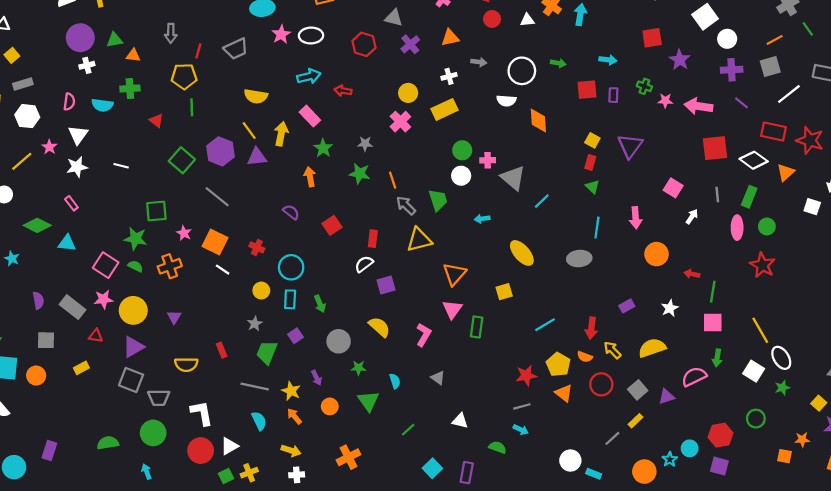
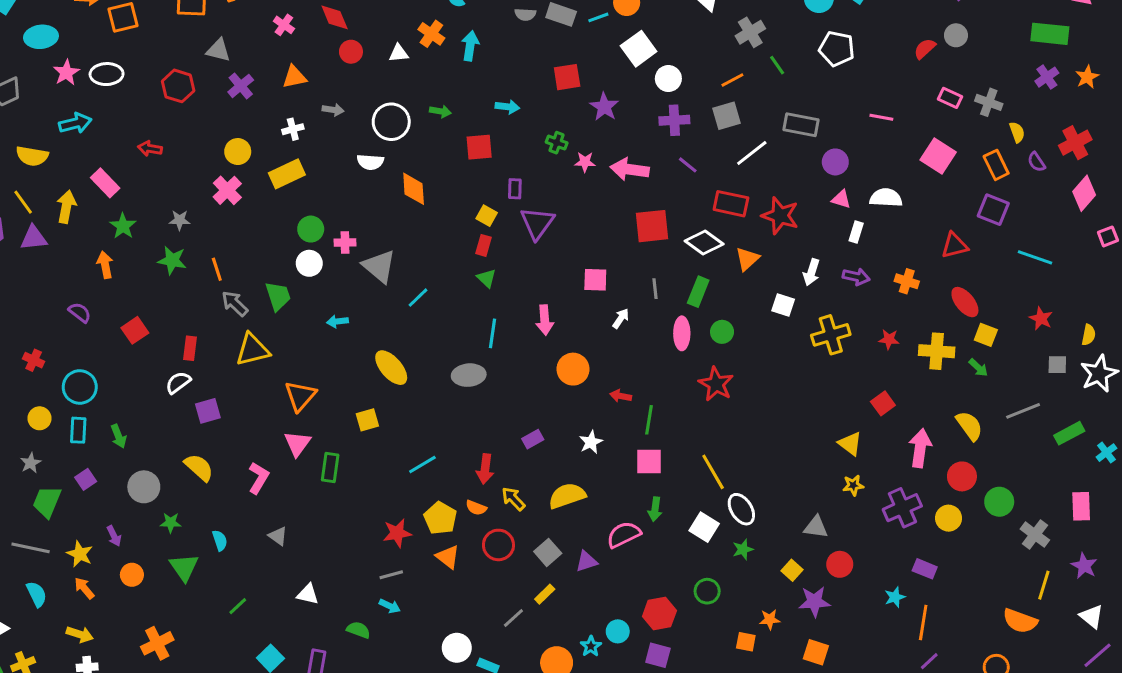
cyan arrow: (309, 76) -> (75, 123), moved
purple rectangle: (613, 95) -> (515, 189), moved
pink square: (673, 188) -> (595, 280), turned -30

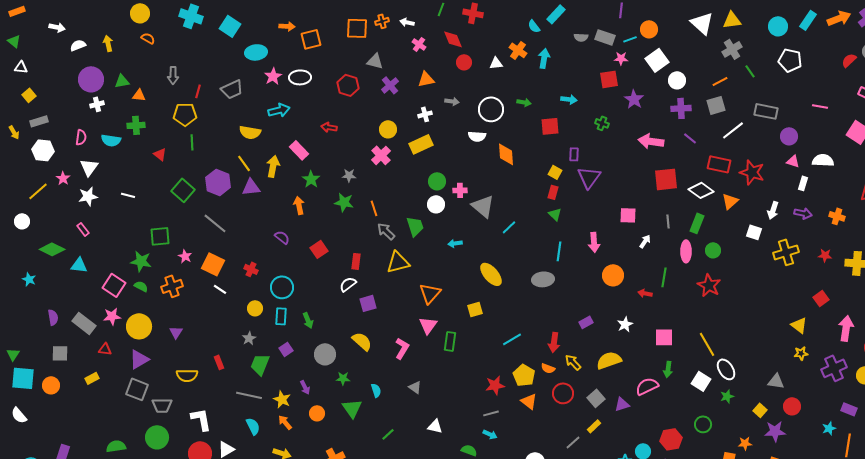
pink star: (585, 162) -> (621, 58), moved
green line: (649, 420) -> (664, 277), moved

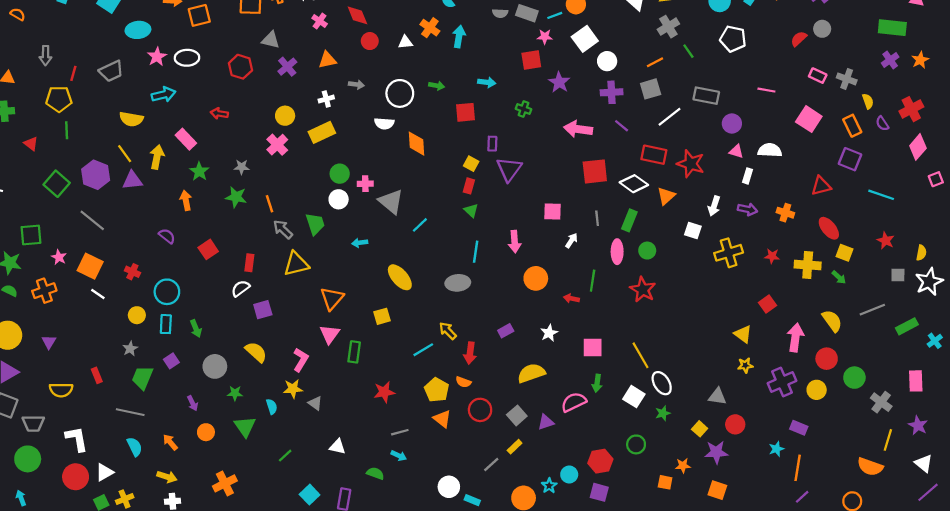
yellow arrow: (573, 362) -> (448, 331), moved
red star: (495, 385) -> (384, 392), moved
yellow star: (282, 399) -> (293, 389), moved, turned -30

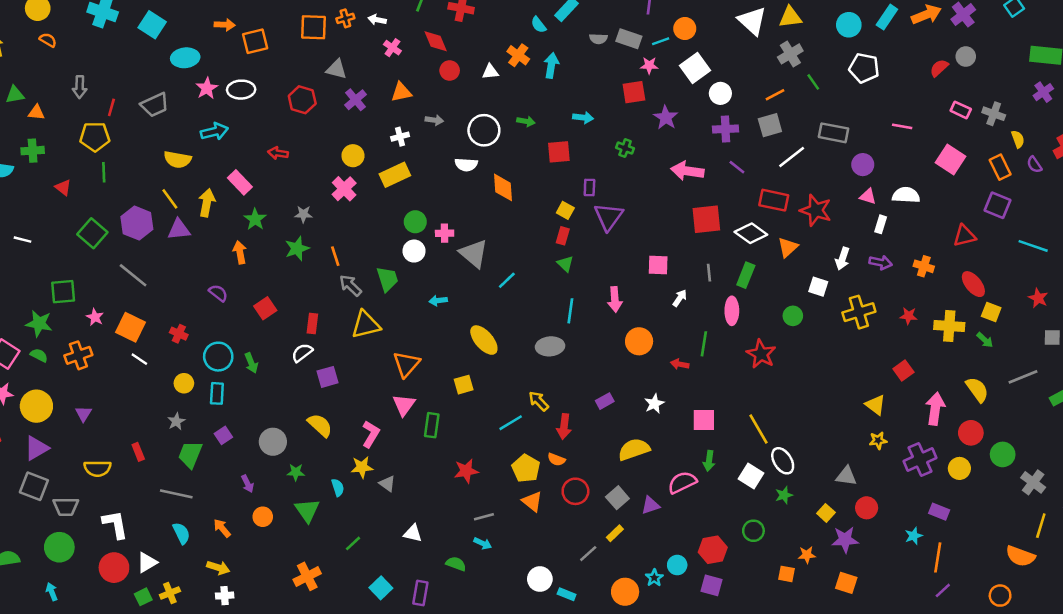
green star: (236, 197) -> (297, 248), turned -30
green circle: (647, 251) -> (793, 316), moved
green arrow: (196, 329) -> (251, 363), moved
orange cross: (225, 483) -> (307, 576), moved

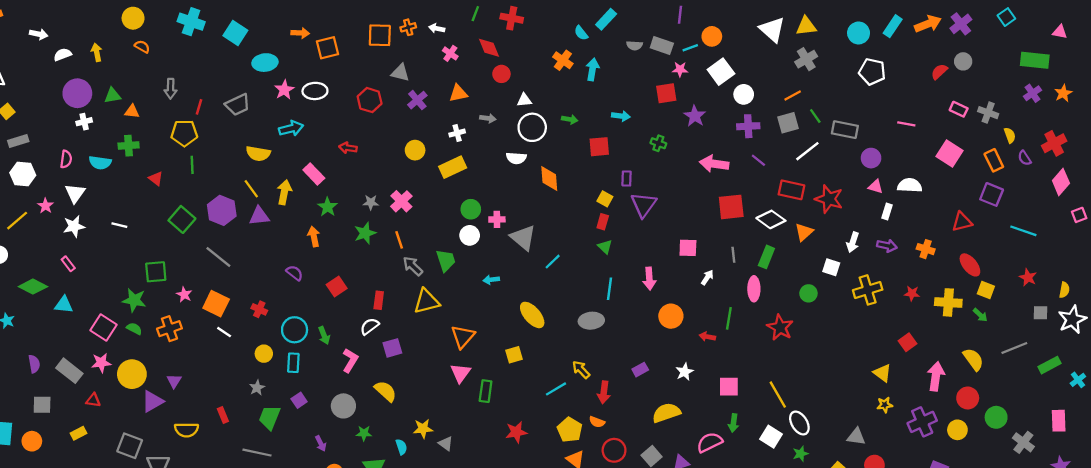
white triangle: (490, 72) -> (524, 100), moved
green line: (813, 82) -> (815, 116), moved
pink cross: (344, 189) -> (401, 201), moved
pink L-shape: (371, 434) -> (350, 360), moved
purple triangle: (36, 448) -> (152, 401), moved

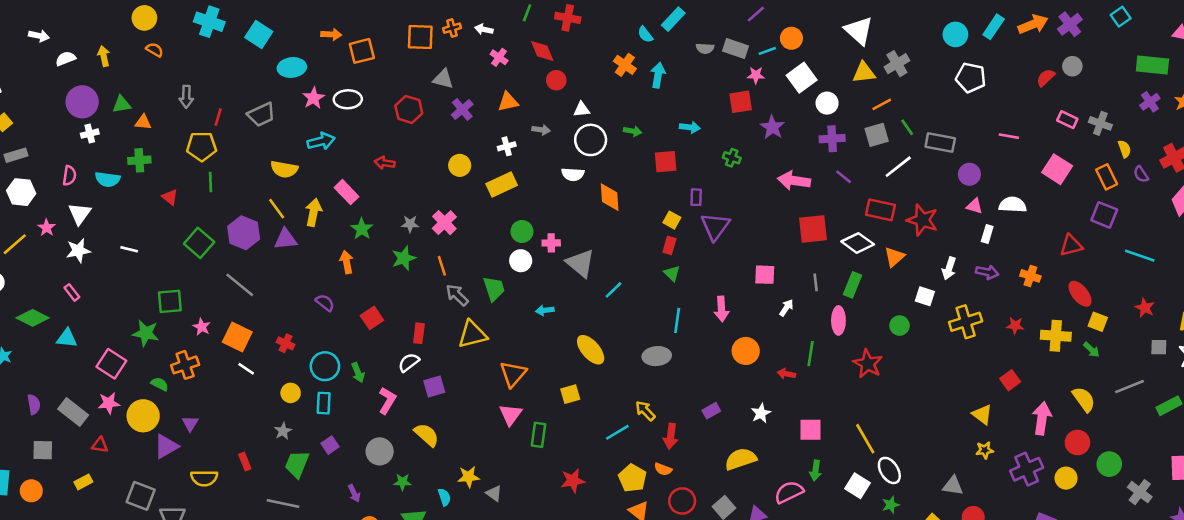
purple line: (680, 15) -> (756, 14), turned 42
yellow triangle: (806, 26) -> (864, 73), moved
green semicircle: (134, 329) -> (160, 384), moved

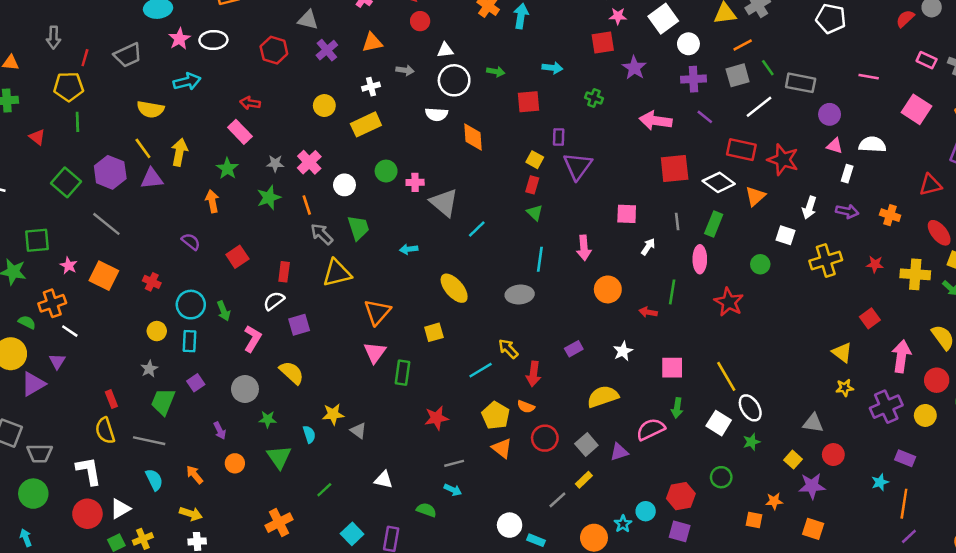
pink rectangle: (347, 192) -> (240, 132), moved
white circle: (521, 261) -> (344, 185), moved
white line: (246, 369) -> (70, 331), moved
yellow semicircle: (204, 478) -> (105, 431), moved, turned 72

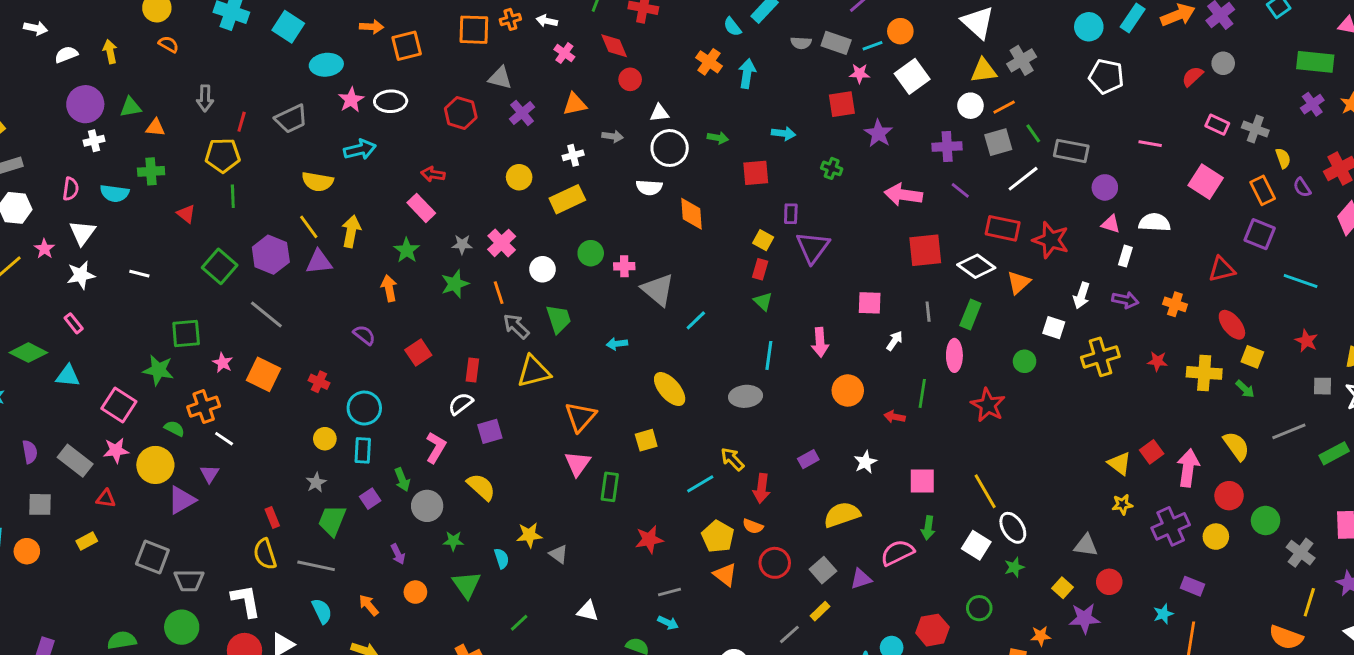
white circle: (688, 44) -> (970, 106), moved
green arrow: (224, 311) -> (402, 480), moved
red square: (870, 318) -> (1152, 452), moved

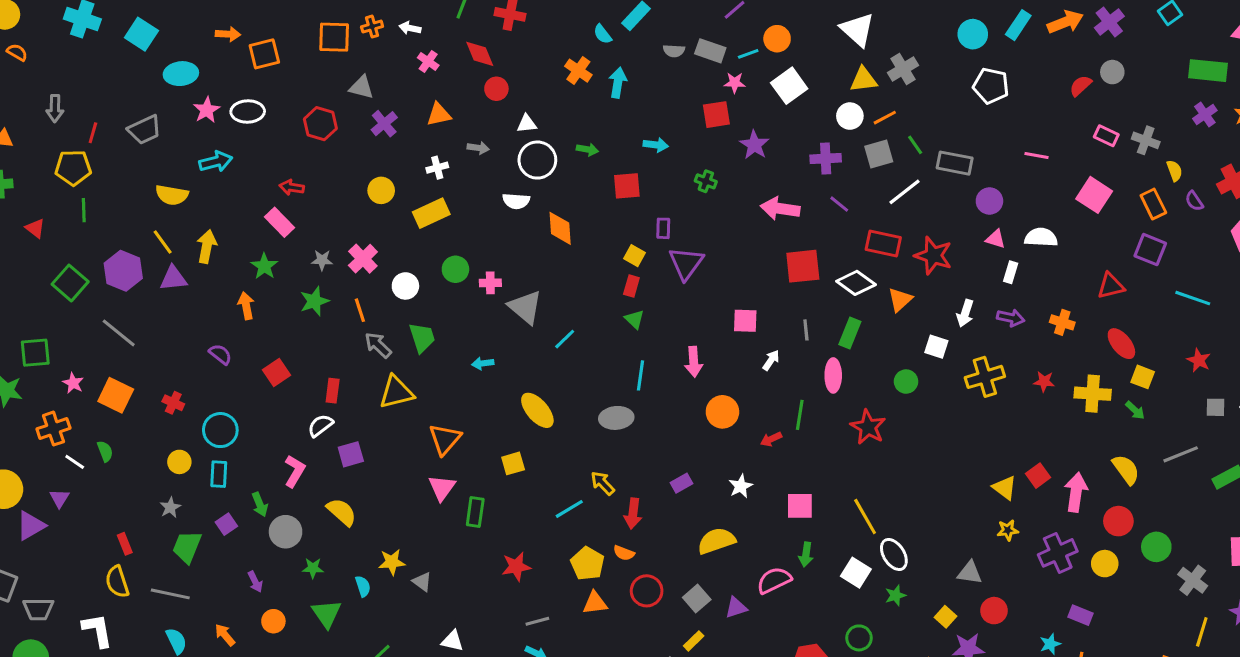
red arrow: (895, 417) -> (771, 439), turned -36
green semicircle: (174, 428) -> (105, 451), moved, turned 42
orange triangle: (725, 575) -> (595, 603), turned -45

